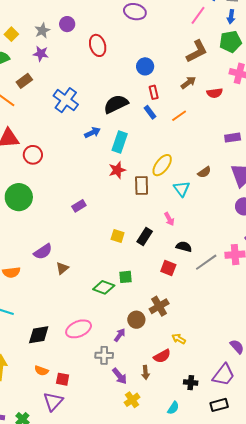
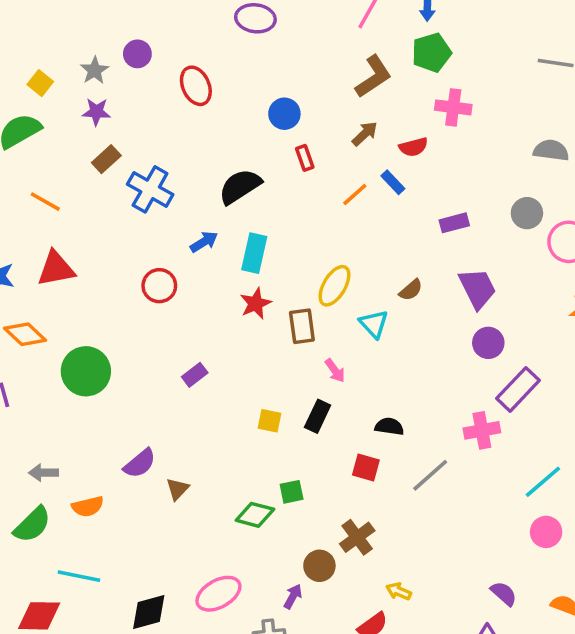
brown rectangle: (24, 81) -> (106, 159), moved
blue rectangle: (150, 112) -> (393, 182), moved
red circle: (33, 155) -> (159, 286), moved
pink arrow: (169, 219) -> (335, 371), moved
gray line: (206, 262) -> (430, 475), moved

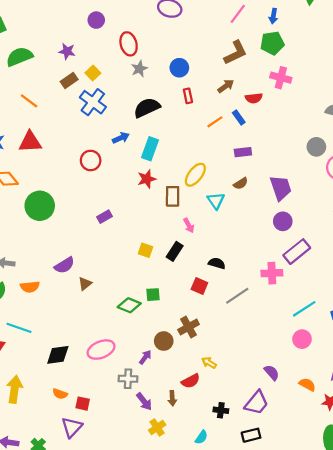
gray star: (95, 70) -> (139, 69), moved
yellow square: (40, 83) -> (93, 73), moved
purple rectangle: (454, 223) -> (243, 152), moved

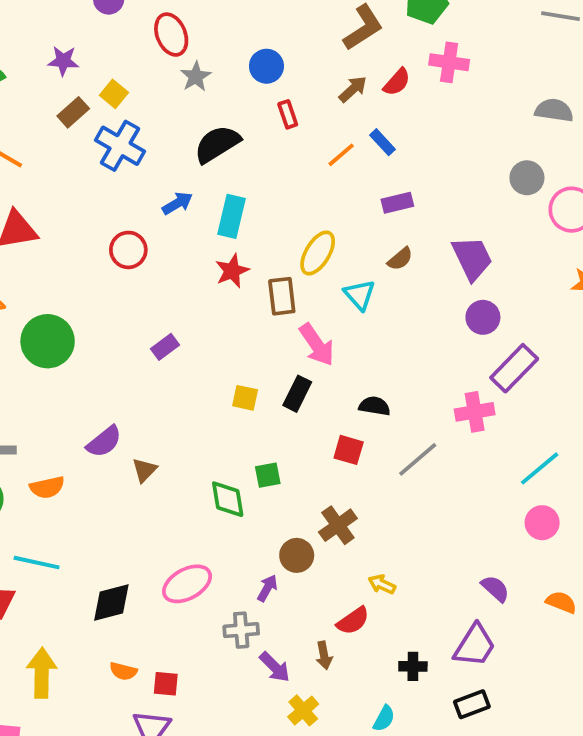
red semicircle: (254, 98) -> (397, 82), moved, turned -35
pink arrow: (189, 225) -> (317, 345), size x1.6
green diamond: (129, 305) -> (228, 499), turned 65

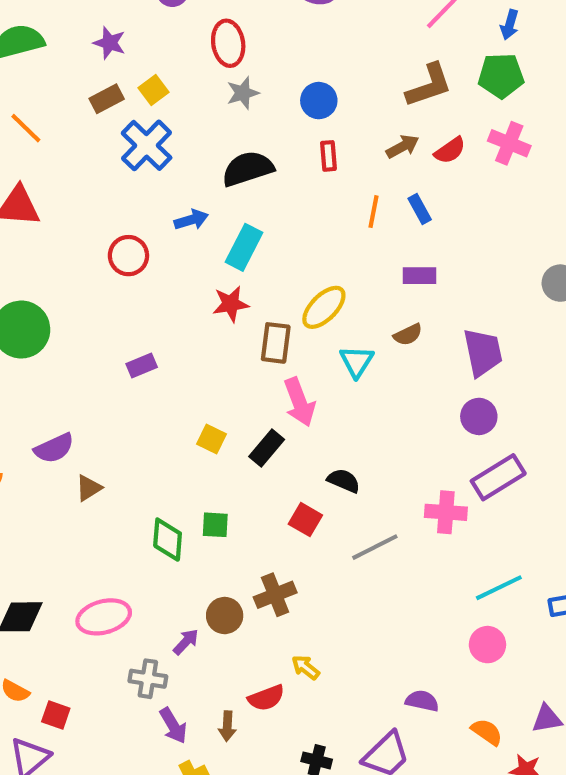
orange line: (341, 155) -> (374, 212), turned -52
purple semicircle: (495, 589) -> (422, 701), turned -44

